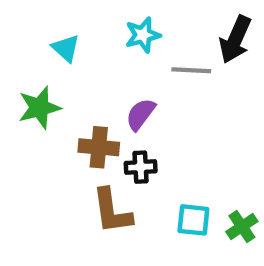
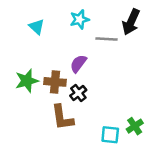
green star: (39, 108) -> (27, 81), moved
black cross: (141, 167) -> (78, 93), turned -35
cyan square: (193, 220) -> (110, 135), moved

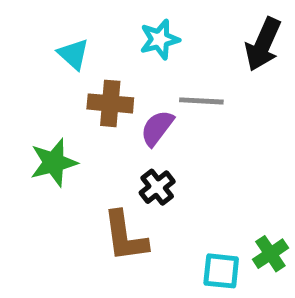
gray line: (106, 39) -> (201, 101), moved
brown cross: (55, 82) -> (110, 103), moved

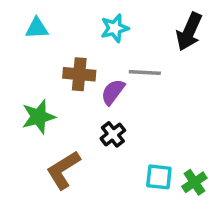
cyan triangle: (73, 54) -> (37, 28), moved, turned -45
brown L-shape: (125, 236) -> (63, 170), moved, turned 66
cyan square: (221, 271) -> (159, 177), moved

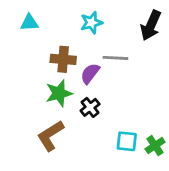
green star: (39, 117) -> (59, 93), moved

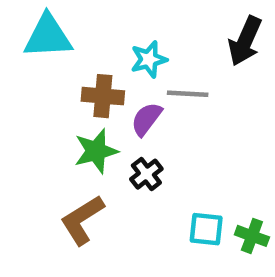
cyan triangle: (29, 23) -> (48, 36), size x1.6
cyan star: (91, 23) -> (149, 59), moved
green cross: (155, 146) -> (252, 236), turned -36

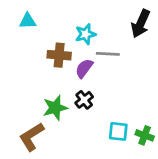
cyan triangle: (48, 36) -> (28, 21), size x0.6
green star: (96, 151) -> (55, 108), moved
brown L-shape: (82, 220) -> (32, 137), moved

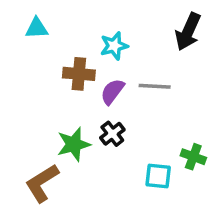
gray line: (108, 54) -> (155, 86), moved
green cross: (145, 135) -> (193, 157), moved

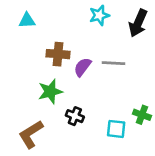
cyan star: (114, 46) -> (99, 15), moved
black cross: (112, 134) -> (75, 116), moved, turned -30
green star: (74, 144) -> (50, 92), moved

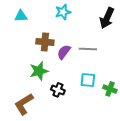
cyan star: (99, 15) -> (63, 12), moved
cyan square: (116, 129) -> (88, 80), moved

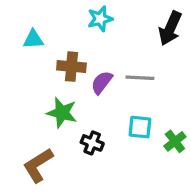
cyan triangle: (21, 16) -> (33, 39), moved
green star: (39, 71) -> (62, 113), turned 30
green cross: (110, 89) -> (175, 141), turned 32

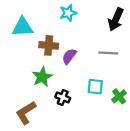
cyan triangle: (33, 39) -> (23, 27), size x1.5
gray line: (140, 78) -> (108, 53), moved
green star: (62, 113) -> (42, 77), turned 30

